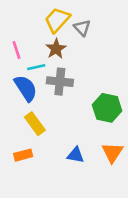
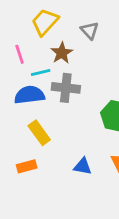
yellow trapezoid: (57, 20) -> (45, 22), moved
blue semicircle: (26, 88) -> (29, 95), turned -64

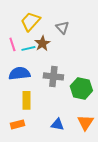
cyan line: (41, 72) -> (28, 48), moved
gray cross: (66, 88) -> (53, 76), moved
yellow rectangle: (39, 133) -> (26, 100), turned 36

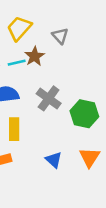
gray cross: (53, 76) -> (49, 98), turned 30
blue triangle: (57, 124) -> (54, 160), turned 32

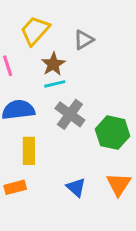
gray triangle: (60, 36) -> (84, 40), turned 42
cyan line: (17, 63) -> (55, 84), moved

